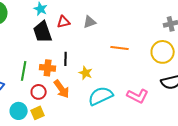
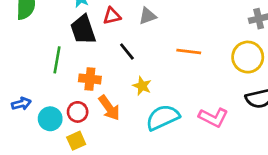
black line: (66, 59) -> (127, 52), moved, turned -40
green line: (24, 71) -> (57, 60), moved
cyan circle: (19, 111) -> (50, 119), moved

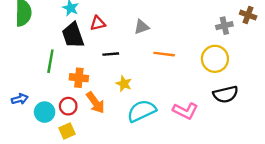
gray triangle: (148, 16) -> (142, 27), moved
black line: (127, 52) -> (111, 54), turned -56

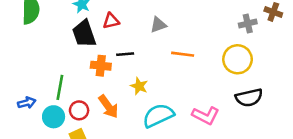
green line: (50, 61) -> (60, 87), moved
orange cross: (79, 78) -> (101, 66), moved

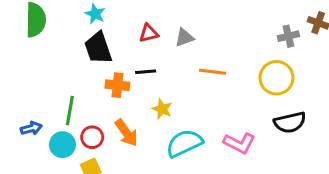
red triangle: (111, 21) -> (149, 33), moved

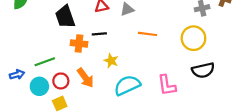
green line: (70, 110) -> (45, 62), turned 60
pink L-shape: (239, 143) -> (167, 85), turned 55

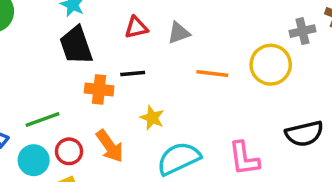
yellow circle: (193, 38) -> (271, 65), moved

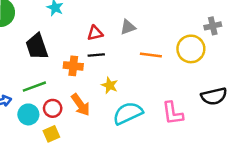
red triangle: (136, 28) -> (95, 33), moved
black trapezoid: (76, 45) -> (37, 47), moved

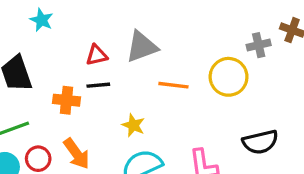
gray triangle: (128, 27) -> (142, 47), size x1.5
yellow star: (110, 85) -> (133, 125), moved

